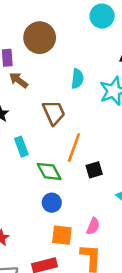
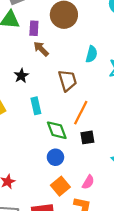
black square: (94, 170) -> (87, 137), moved
orange square: (62, 235) -> (60, 186), turned 36

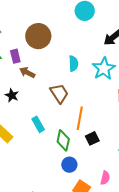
black star: (21, 76) -> (12, 95), moved
green diamond: (57, 130) -> (63, 140), turned 50

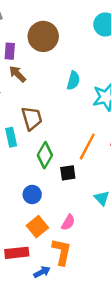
brown trapezoid: (59, 93) -> (32, 118), moved
orange line: (80, 118) -> (87, 147), moved
green diamond: (63, 140) -> (45, 155), moved

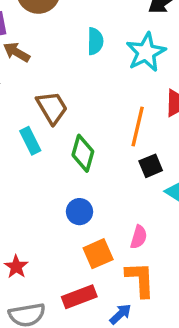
black square: (68, 173) -> (151, 166), moved
orange square: (37, 227) -> (98, 254), turned 30

